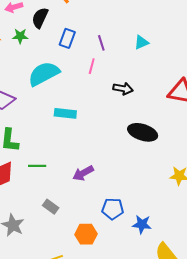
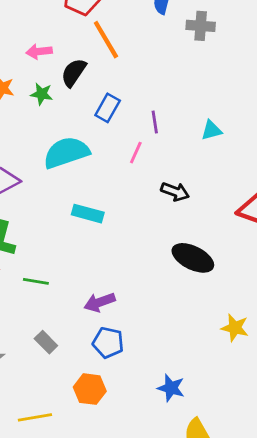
blue pentagon: (113, 209) -> (108, 343), moved

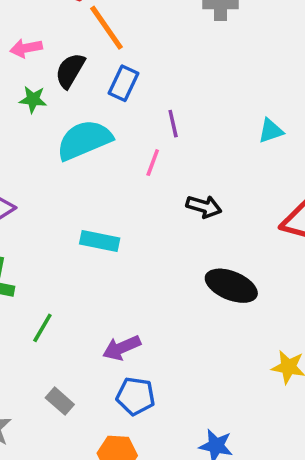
blue rectangle: (108, 108) -> (123, 83), moved
cyan triangle: (211, 130) -> (271, 131), moved
cyan semicircle: (66, 153) -> (84, 140), moved
green line: (36, 281) -> (42, 328), turned -65

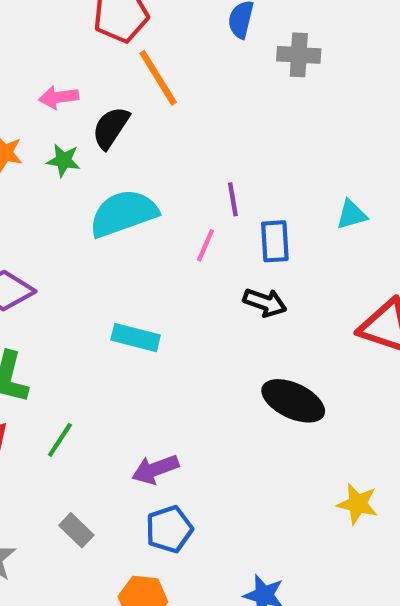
blue rectangle: (123, 83) -> (275, 241), moved, turned -32
blue pentagon: (136, 396) -> (169, 529), turned -30

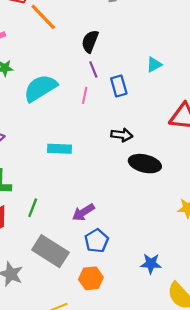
black semicircle: (111, 128) -> (90, 41), moved
black arrow: (265, 302) -> (122, 135), moved
gray rectangle: (76, 530) -> (50, 251), size x2.0

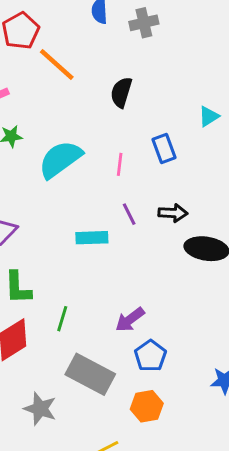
purple line: (93, 69) -> (129, 214), moved

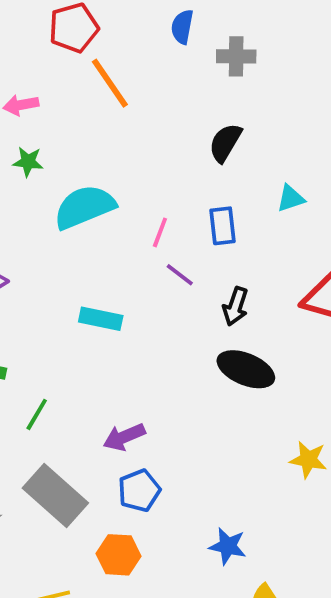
black semicircle: (121, 92) -> (225, 143), moved
black arrow: (173, 213) -> (235, 306), moved, turned 92
purple line: (129, 214) -> (180, 275), moved, turned -40

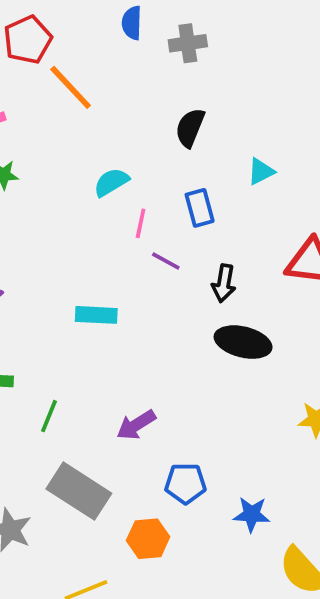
cyan semicircle: (84, 207) -> (111, 182), moved, size x0.6
blue pentagon: (139, 491) -> (185, 483), moved, turned 30

